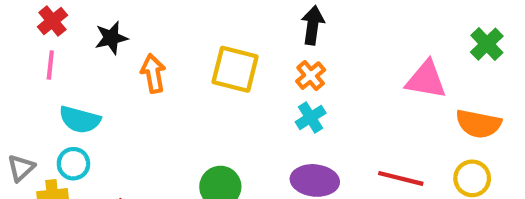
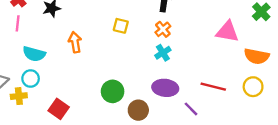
yellow square: (235, 69) -> (121, 26), size x0.6
orange arrow: (153, 73) -> (75, 42), moved

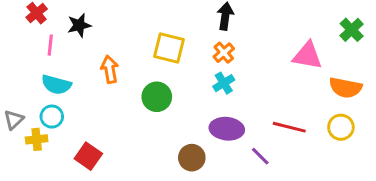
pink line: (18, 23) -> (50, 45), moved
yellow square: (121, 26) -> (169, 48), size x1.5
green circle: (113, 91) -> (157, 97), moved

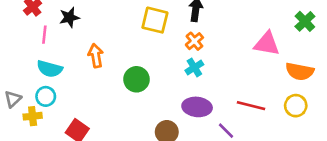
yellow square: (169, 48) -> (155, 20), moved

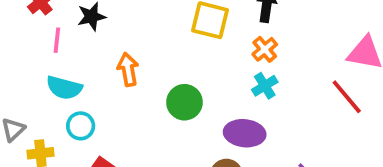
cyan circle: (46, 96) -> (81, 126), moved
red line: (251, 106) -> (347, 97), moved, turned 36
purple ellipse: (197, 107) -> (245, 133), moved

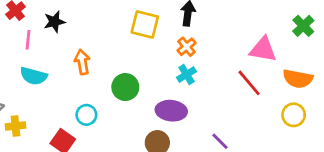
cyan circle: (81, 126) -> (86, 115), moved

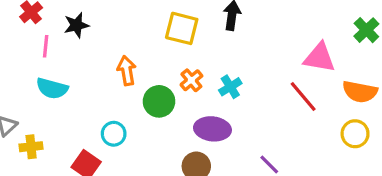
orange cross: (187, 47) -> (191, 80), moved
orange arrow: (82, 62) -> (127, 71), moved

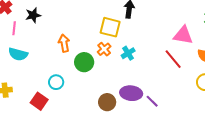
yellow square: (182, 28) -> (110, 27), moved
purple ellipse: (212, 129) -> (131, 93), moved

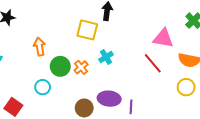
orange cross: (104, 49) -> (81, 67), moved
cyan circle: (56, 82) -> (43, 87), moved
purple line: (152, 101) -> (131, 107), turned 48

